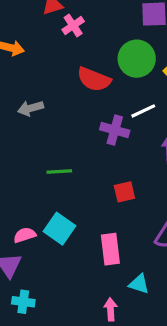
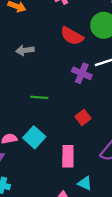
red square: (124, 192) -> (83, 118), turned -32

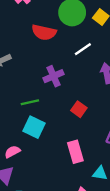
purple cross: (82, 73) -> (54, 76), moved, turned -30
cyan square: (34, 137) -> (34, 127), moved

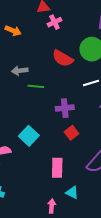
purple cross: (54, 76) -> (65, 108), moved
green line: (30, 102) -> (36, 86), moved

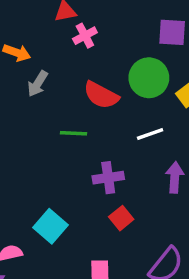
gray arrow: (20, 71) -> (38, 84), moved, turned -49
green line: (36, 86) -> (73, 133), moved

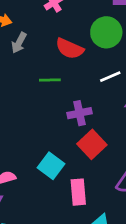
red square: (121, 218) -> (92, 144), size x1.5
cyan square: (51, 226) -> (51, 166), moved

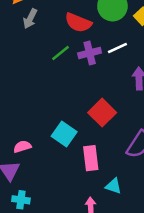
green line: (50, 80) -> (60, 53), turned -36
purple cross: (80, 113) -> (90, 53), moved

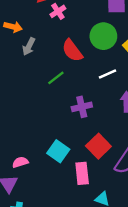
red semicircle: (78, 23) -> (72, 51), turned 30
purple cross: (90, 53) -> (82, 107), moved
red square: (102, 113) -> (98, 146), moved

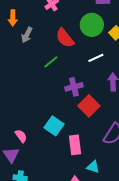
orange arrow: (13, 27) -> (13, 18), turned 77
red square: (98, 146) -> (89, 106), moved
pink semicircle: (20, 162) -> (21, 136), turned 72

